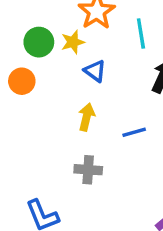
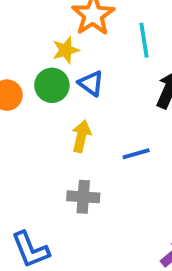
green circle: (39, 42) -> (52, 85), moved

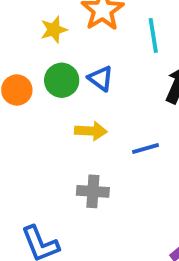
yellow star: (66, 50) -> (54, 30), moved
yellow arrow: (81, 136) -> (91, 131), turned 80

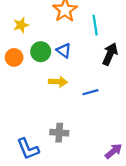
yellow star: (54, 30) -> (21, 25), moved
gray cross: (93, 191) -> (59, 133), moved

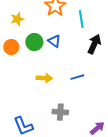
yellow arrow: (58, 82) -> (44, 78), moved
gray cross: (59, 133) -> (60, 112), moved

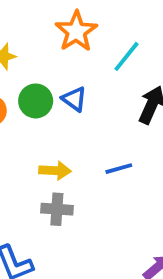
cyan line: (81, 19) -> (127, 56), turned 48
gray cross: (60, 112) -> (57, 209), moved

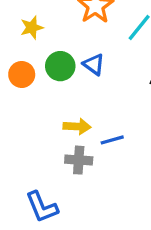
blue line: (119, 169) -> (112, 140), moved

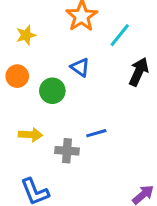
green circle: (60, 66) -> (52, 91), moved
yellow arrow: (77, 126) -> (30, 135), moved

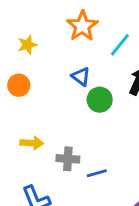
green circle: (52, 91) -> (100, 100), moved
blue line: (96, 133) -> (97, 173), moved

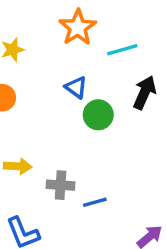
cyan line: (120, 45) -> (122, 50), turned 35

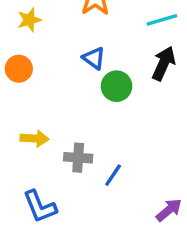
cyan line: (122, 50) -> (162, 20), moved
blue line: (95, 202) -> (113, 175), turned -40

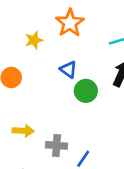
yellow star: (29, 20) -> (34, 40), moved

